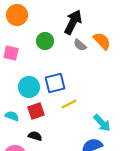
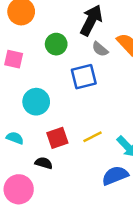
blue square: (55, 83) -> (84, 77), moved
yellow line: (69, 104) -> (92, 137), moved
red square: (36, 111) -> (57, 138), moved

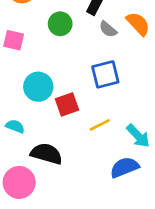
blue square: (84, 77) -> (105, 74), moved
red square: (57, 138) -> (67, 104), moved
black semicircle: (44, 163) -> (46, 154), size x1.6

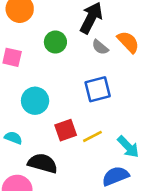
red square: (67, 104) -> (66, 130), moved

